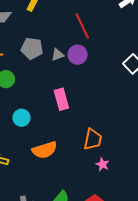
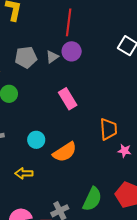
red line: (82, 26) -> (69, 22), turned 48
cyan circle: (21, 118) -> (36, 140), moved

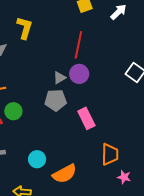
gray pentagon: (26, 57) -> (56, 100), moved
pink rectangle: (68, 99) -> (86, 118), moved

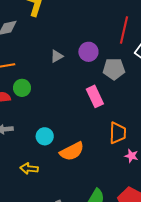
red line: (78, 45) -> (124, 30), moved
gray triangle: (59, 78) -> (57, 56), moved
gray pentagon: (56, 100) -> (114, 69), moved

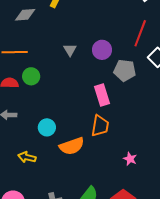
gray triangle: (57, 56) -> (70, 50), turned -40
orange trapezoid: (118, 133) -> (100, 126), moved

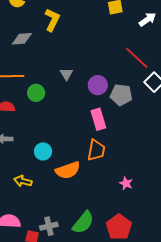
red line: (140, 33) -> (137, 58), turned -68
purple circle: (102, 50) -> (98, 85), moved
green circle: (31, 76) -> (36, 93), moved

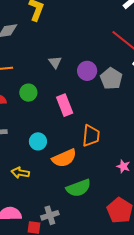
green circle: (36, 93) -> (28, 93), moved
gray pentagon: (121, 95) -> (111, 79), turned 30
pink rectangle: (98, 119) -> (65, 105), moved
green semicircle: (83, 222) -> (79, 188), moved, turned 35

